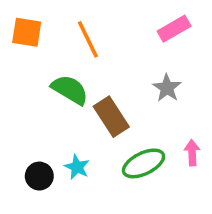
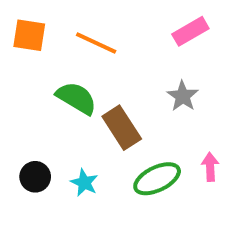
orange line: (88, 39) -> (96, 43), turned -39
black circle: (39, 176) -> (35, 177), moved

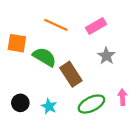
pink rectangle: (190, 31) -> (96, 26), moved
orange square: (29, 35) -> (17, 43), moved

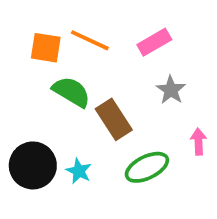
orange square: (17, 43) -> (46, 48), moved
pink arrow: (122, 97) -> (198, 142), moved
black circle: (20, 103) -> (33, 165), size x1.6

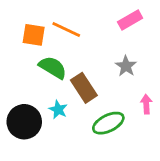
pink rectangle: (154, 42) -> (130, 20), moved
cyan star: (79, 171) -> (58, 110), moved

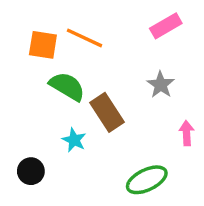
black circle: (24, 122) -> (31, 171), moved, size x0.6
green ellipse: (108, 123) -> (147, 180), moved

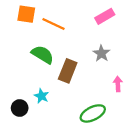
orange square: (43, 45) -> (26, 14), moved
brown rectangle: (107, 112) -> (68, 71), turned 55
cyan star: (74, 140) -> (41, 96), moved

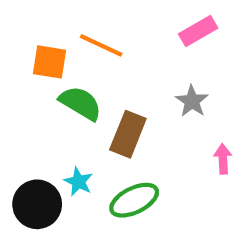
orange square: (26, 14) -> (50, 62), moved
black circle: (20, 108) -> (37, 204), size x1.5
green ellipse: (93, 113) -> (134, 200), moved

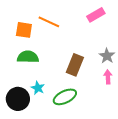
gray star: (192, 101) -> (107, 56), moved
green semicircle: (80, 103) -> (28, 57), moved, turned -30
brown rectangle: (128, 134) -> (75, 65), moved

